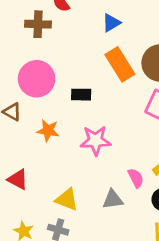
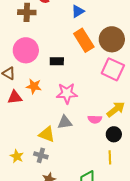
pink semicircle: (136, 178) -> (95, 119), turned 120
red triangle: (18, 179) -> (15, 97), moved, turned -35
gray triangle: (113, 199) -> (65, 122), moved

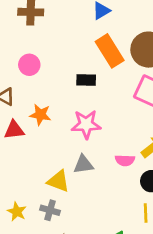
pink circle: (26, 50) -> (29, 65), size x0.6
black rectangle: (57, 61) -> (86, 80), moved

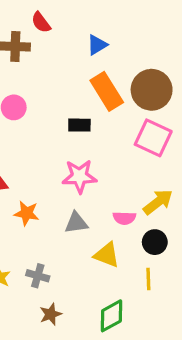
orange star: (40, 115) -> (27, 213), moved
yellow triangle: (58, 181) -> (107, 255), moved

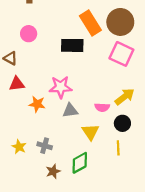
black rectangle: (79, 125) -> (72, 45), size x1.5
pink star: (79, 176) -> (61, 87), moved
yellow triangle: (107, 255) -> (90, 132), turned 36
green diamond: (111, 316) -> (80, 163), moved

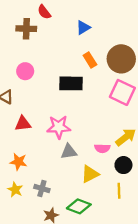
orange rectangle: (90, 23) -> (90, 60), size x0.6
red triangle: (17, 84) -> (23, 124), moved
orange star: (37, 104) -> (18, 162), moved
yellow triangle: (90, 132) -> (90, 174), turned 36
green diamond: (80, 163) -> (79, 206), turned 50

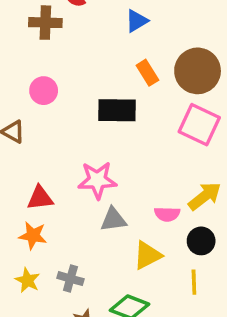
red triangle: (23, 124) -> (40, 198), moved

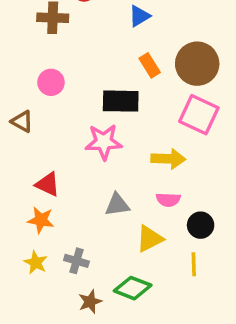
pink star: (97, 180) -> (104, 142), moved
yellow arrow: (205, 196) -> (168, 159), moved, turned 40
red triangle: (40, 198) -> (48, 184), turned 32

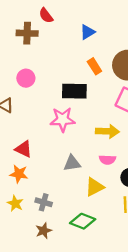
brown star: (90, 302) -> (44, 231), moved

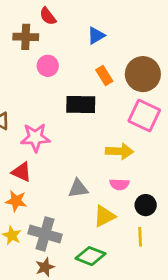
pink circle: (26, 78) -> (48, 66), moved
pink star: (63, 120) -> (35, 138), moved
gray cross: (44, 202) -> (45, 234), size x1.6

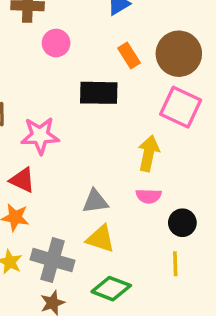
yellow arrow: (119, 151) -> (149, 153), turned -80
yellow triangle: (104, 216) -> (101, 239), moved, turned 45

